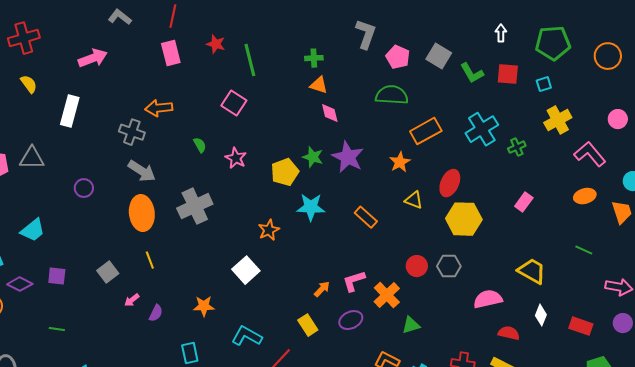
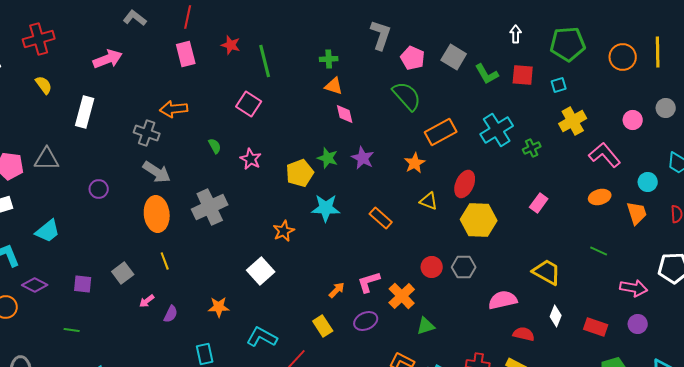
green semicircle: (392, 95) -> (407, 96), turned 44
purple star: (348, 157) -> (363, 158), size x0.7
purple square: (57, 276) -> (83, 284), moved

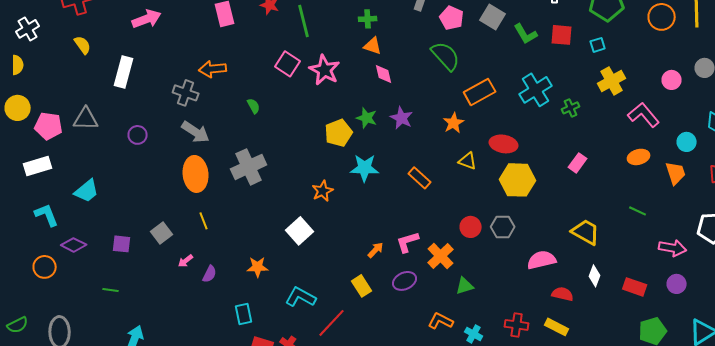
pink star: (251, 159) -> (325, 70), moved, size x1.4
red ellipse: (465, 184) -> (504, 144), turned 76
purple circle: (99, 189) -> (138, 135), moved

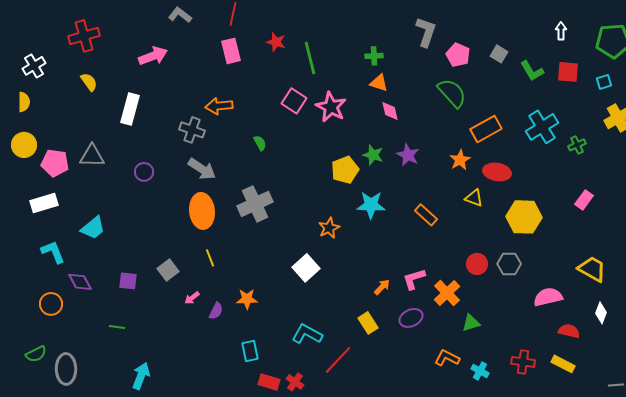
gray square: (493, 17) -> (499, 54), size x0.7
red ellipse: (504, 144) -> (497, 172), moved
purple diamond: (74, 245) -> (80, 282), turned 35
orange star: (258, 267) -> (247, 299), moved
green semicircle: (18, 325) -> (36, 354), moved

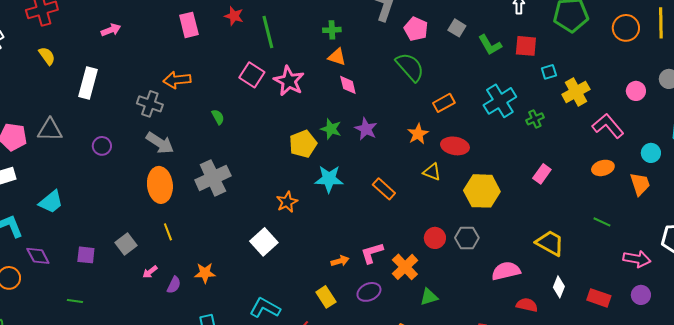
pink arrow: (153, 56) -> (111, 30), size x0.7
cyan square: (604, 82) -> (549, 72), moved
orange rectangle: (486, 129) -> (444, 103), size x0.7
orange arrow: (382, 287) -> (340, 261), turned 30

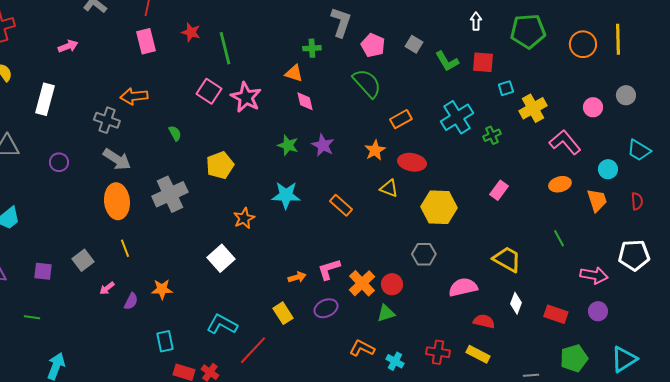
green cross: (332, 30) -> (312, 48), moved
yellow pentagon: (303, 144) -> (220, 165), moved
green line: (602, 222) -> (559, 238), turned 36
red circle: (435, 238) -> (392, 284), moved

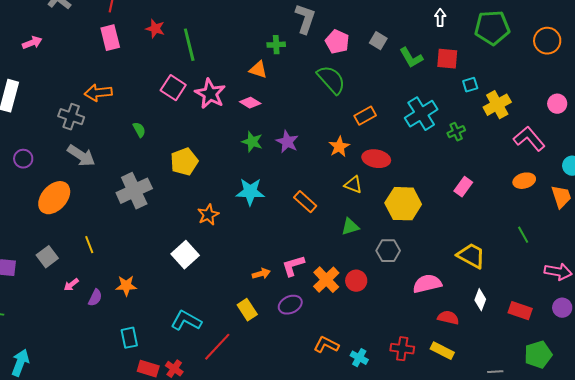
pink diamond: (305, 101) -> (250, 103), moved, turned -45
orange ellipse: (117, 201) -> (54, 198), moved, turned 48
green triangle: (386, 313) -> (350, 227), moved

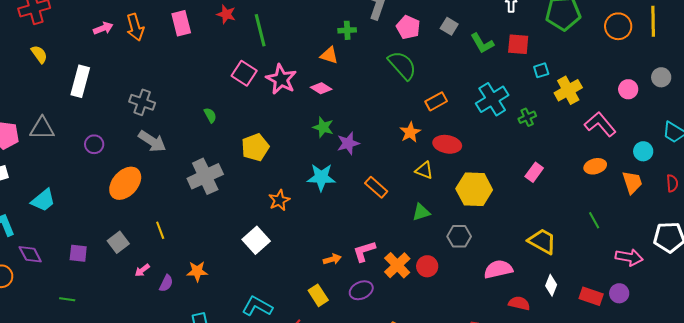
orange arrow: (98, 93) -> (135, 27), moved, turned -100
purple star: (287, 142) -> (348, 143), moved, turned 30
purple circle: (562, 308) -> (619, 293), moved

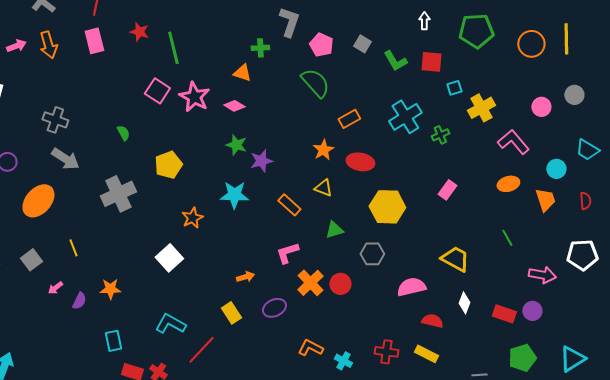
yellow triangle: (424, 170) -> (323, 188), moved
pink L-shape: (364, 251) -> (287, 253), moved

